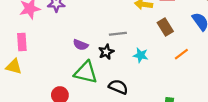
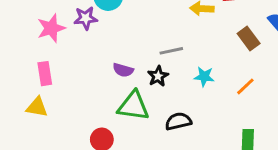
brown rectangle: (165, 27) -> (249, 39), moved
orange line: (181, 54) -> (245, 86), moved
black semicircle: (118, 87) -> (178, 121), turned -30

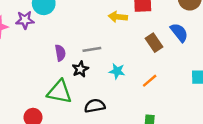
purple semicircle: (123, 70) -> (60, 53), moved, turned -119

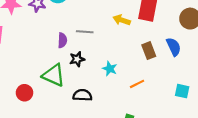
gray line: (92, 49) -> (85, 32), moved

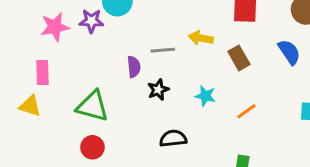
yellow arrow: (122, 20) -> (201, 38), moved
brown rectangle: (149, 51) -> (239, 58), moved
green triangle: (54, 75) -> (93, 106), moved

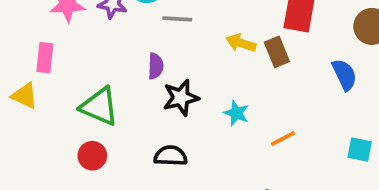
gray line: (163, 50) -> (177, 19), moved
brown rectangle: (239, 58) -> (277, 52), moved
black star: (158, 90) -> (181, 98), size x1.4
black semicircle: (173, 138) -> (171, 156), moved

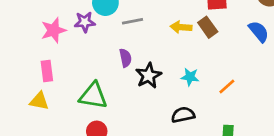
black semicircle: (171, 156) -> (183, 115), moved

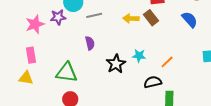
black star: (149, 76) -> (116, 64), moved
black semicircle: (183, 115) -> (153, 82), moved

